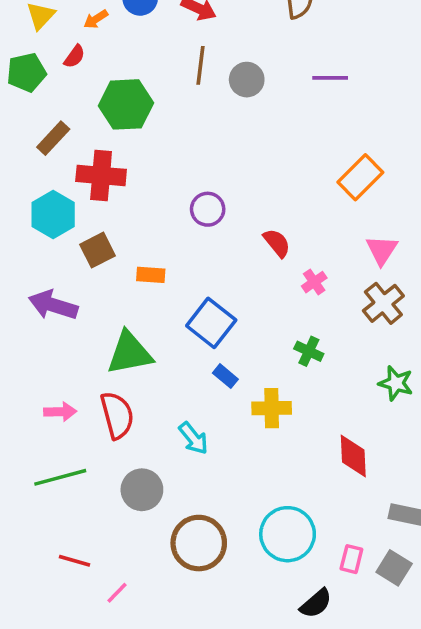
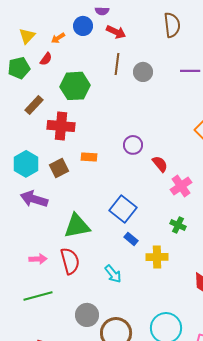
purple circle: (208, 209) -> (133, 145), moved
cyan hexagon: (53, 215) -> (26, 164), moved
orange rectangle: (151, 275) -> (89, 157), moved
pink cross: (314, 282) -> (181, 186), size x1.5
gray circle: (142, 490) -> (87, 315), moved

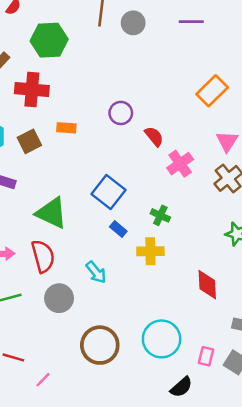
green cross: (178, 225) -> (160, 215), moved
green triangle: (77, 226) -> (52, 213), turned 36
gray circle: (87, 315) -> (59, 298), moved

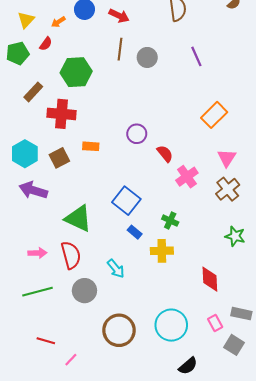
purple line: (191, 22) -> (196, 56), turned 66
pink rectangle: (206, 356) -> (215, 323), moved, turned -42

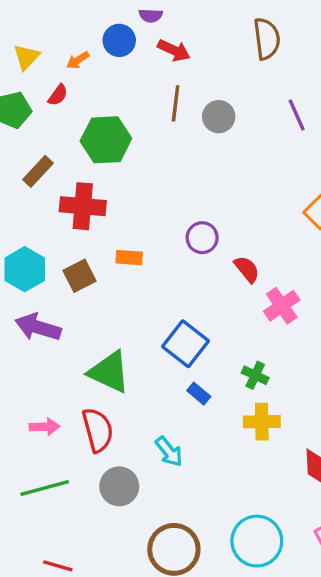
yellow cross: (162, 251) -> (262, 422), moved

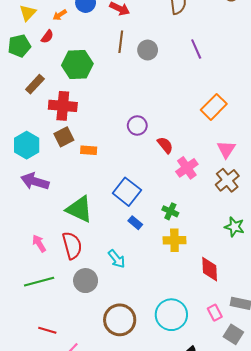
orange rectangle: (129, 258) -> (89, 150), moved
brown square: (79, 276) -> (64, 137), moved
pink arrow: (45, 427) -> (39, 243), turned -120

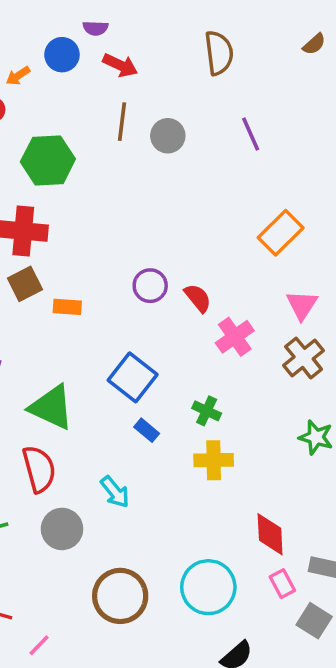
purple circle: (137, 125) -> (150, 286), moved
red diamond: (210, 269) -> (270, 534), moved

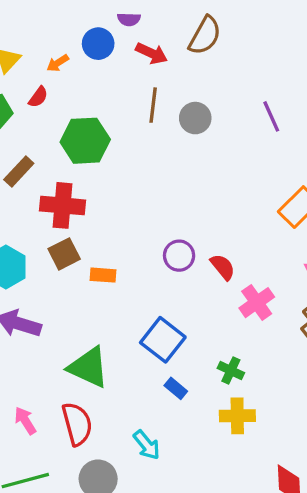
brown semicircle: (219, 53) -> (205, 36), moved, turned 36

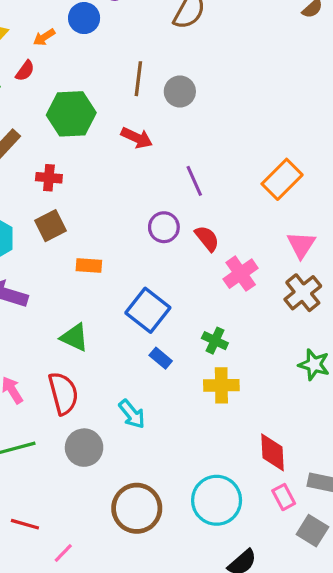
red arrow: (152, 53) -> (137, 138), moved
purple line: (271, 116) -> (194, 181), moved
red cross: (63, 205) -> (49, 178), size x0.6
orange rectangle: (103, 275) -> (89, 266), moved
green triangle: (88, 367) -> (74, 337), size x0.7

